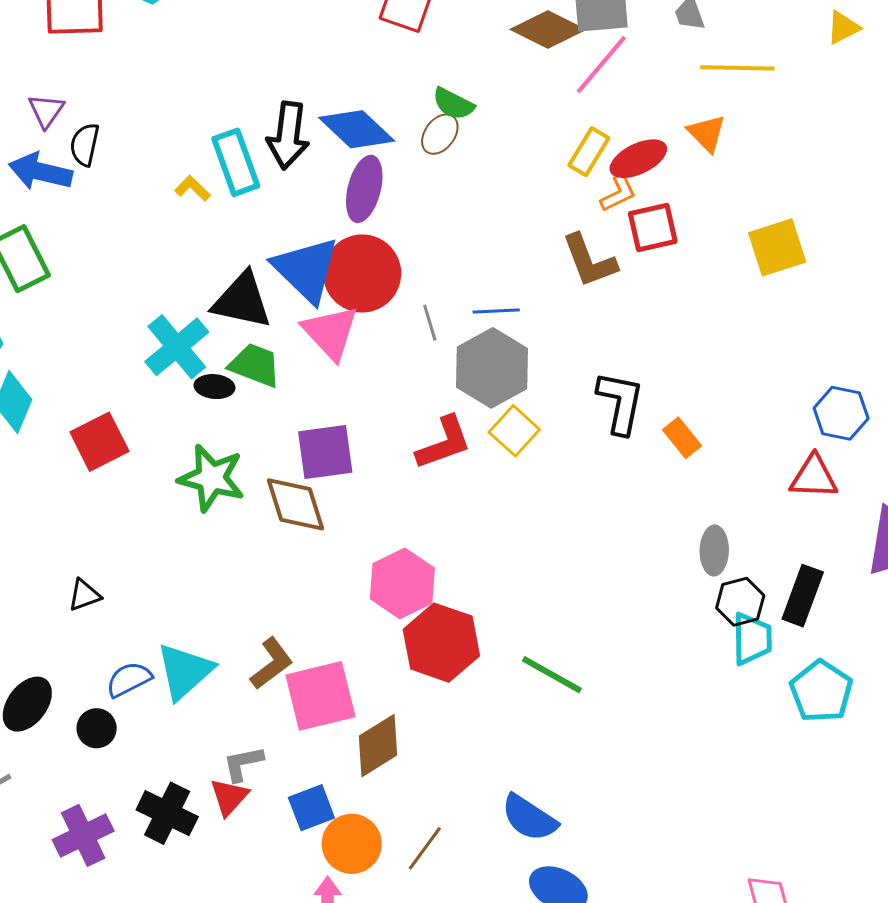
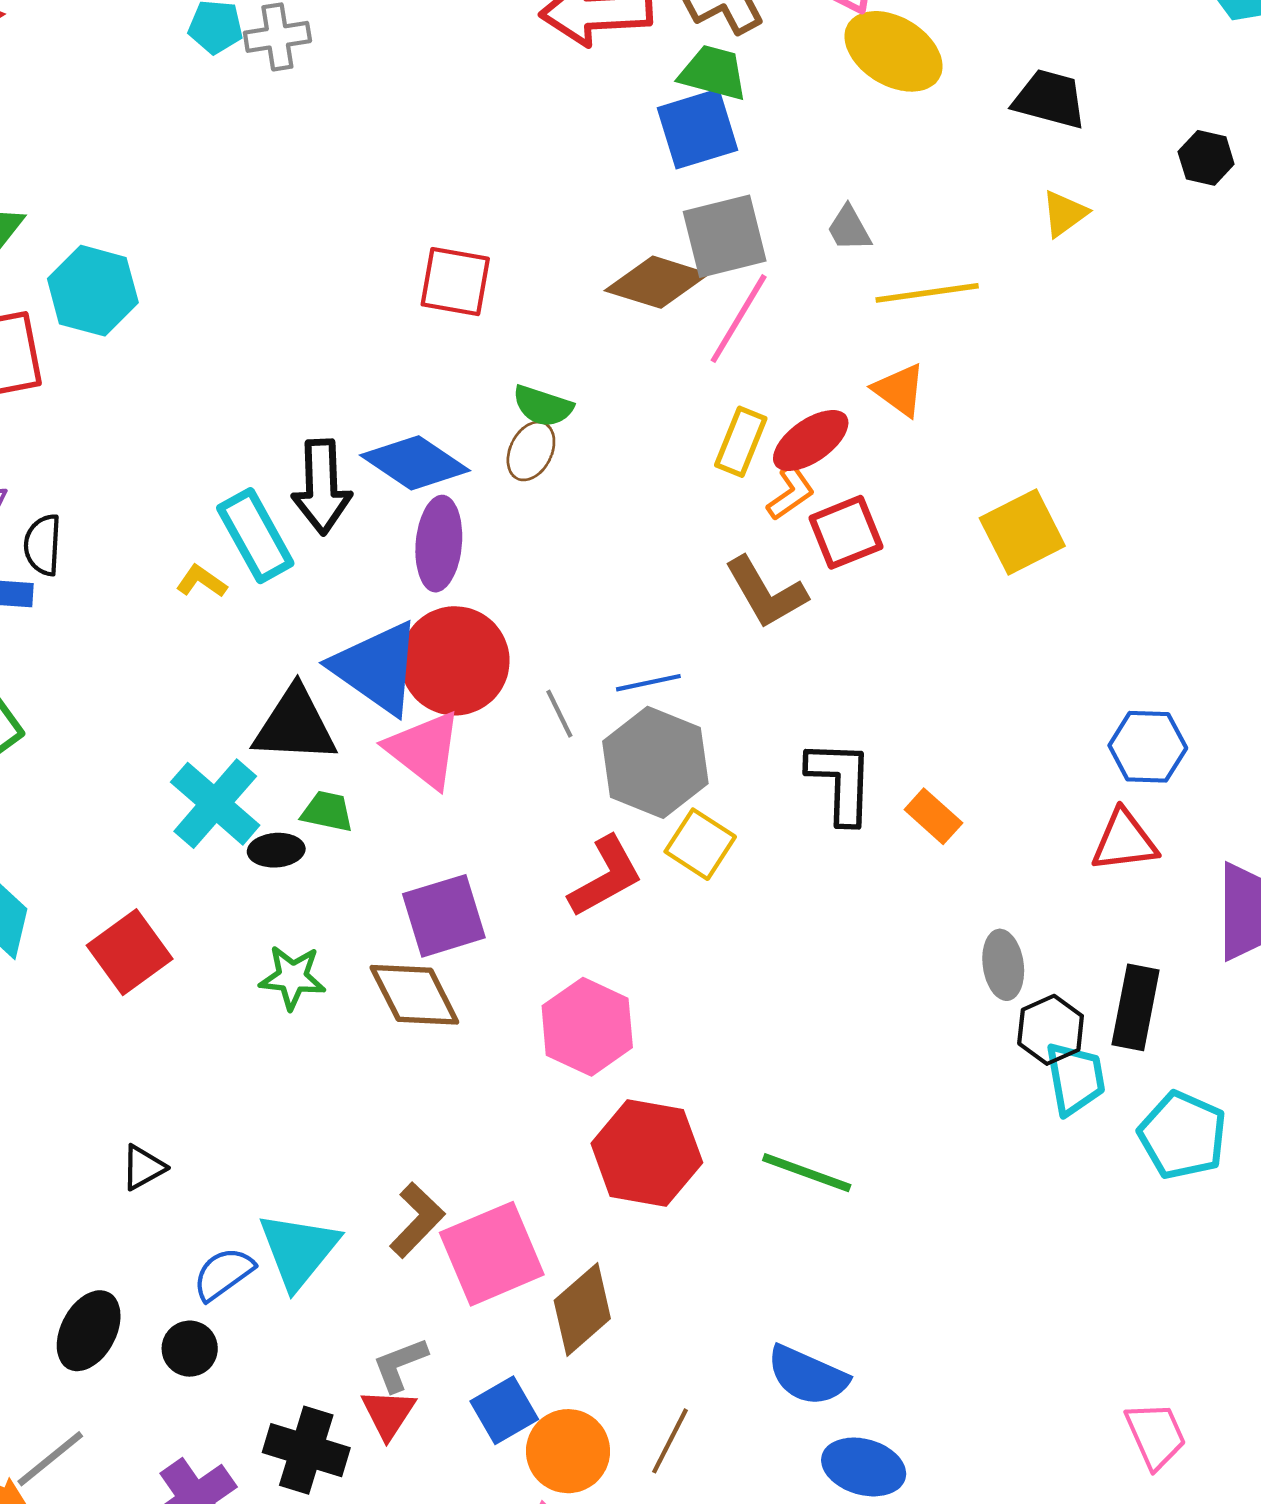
green trapezoid: (255, 365) -> (327, 811), size x0.7
green star: (211, 478) -> (292, 977), size x0.7
pink hexagon: (402, 583) -> (587, 1027), moved

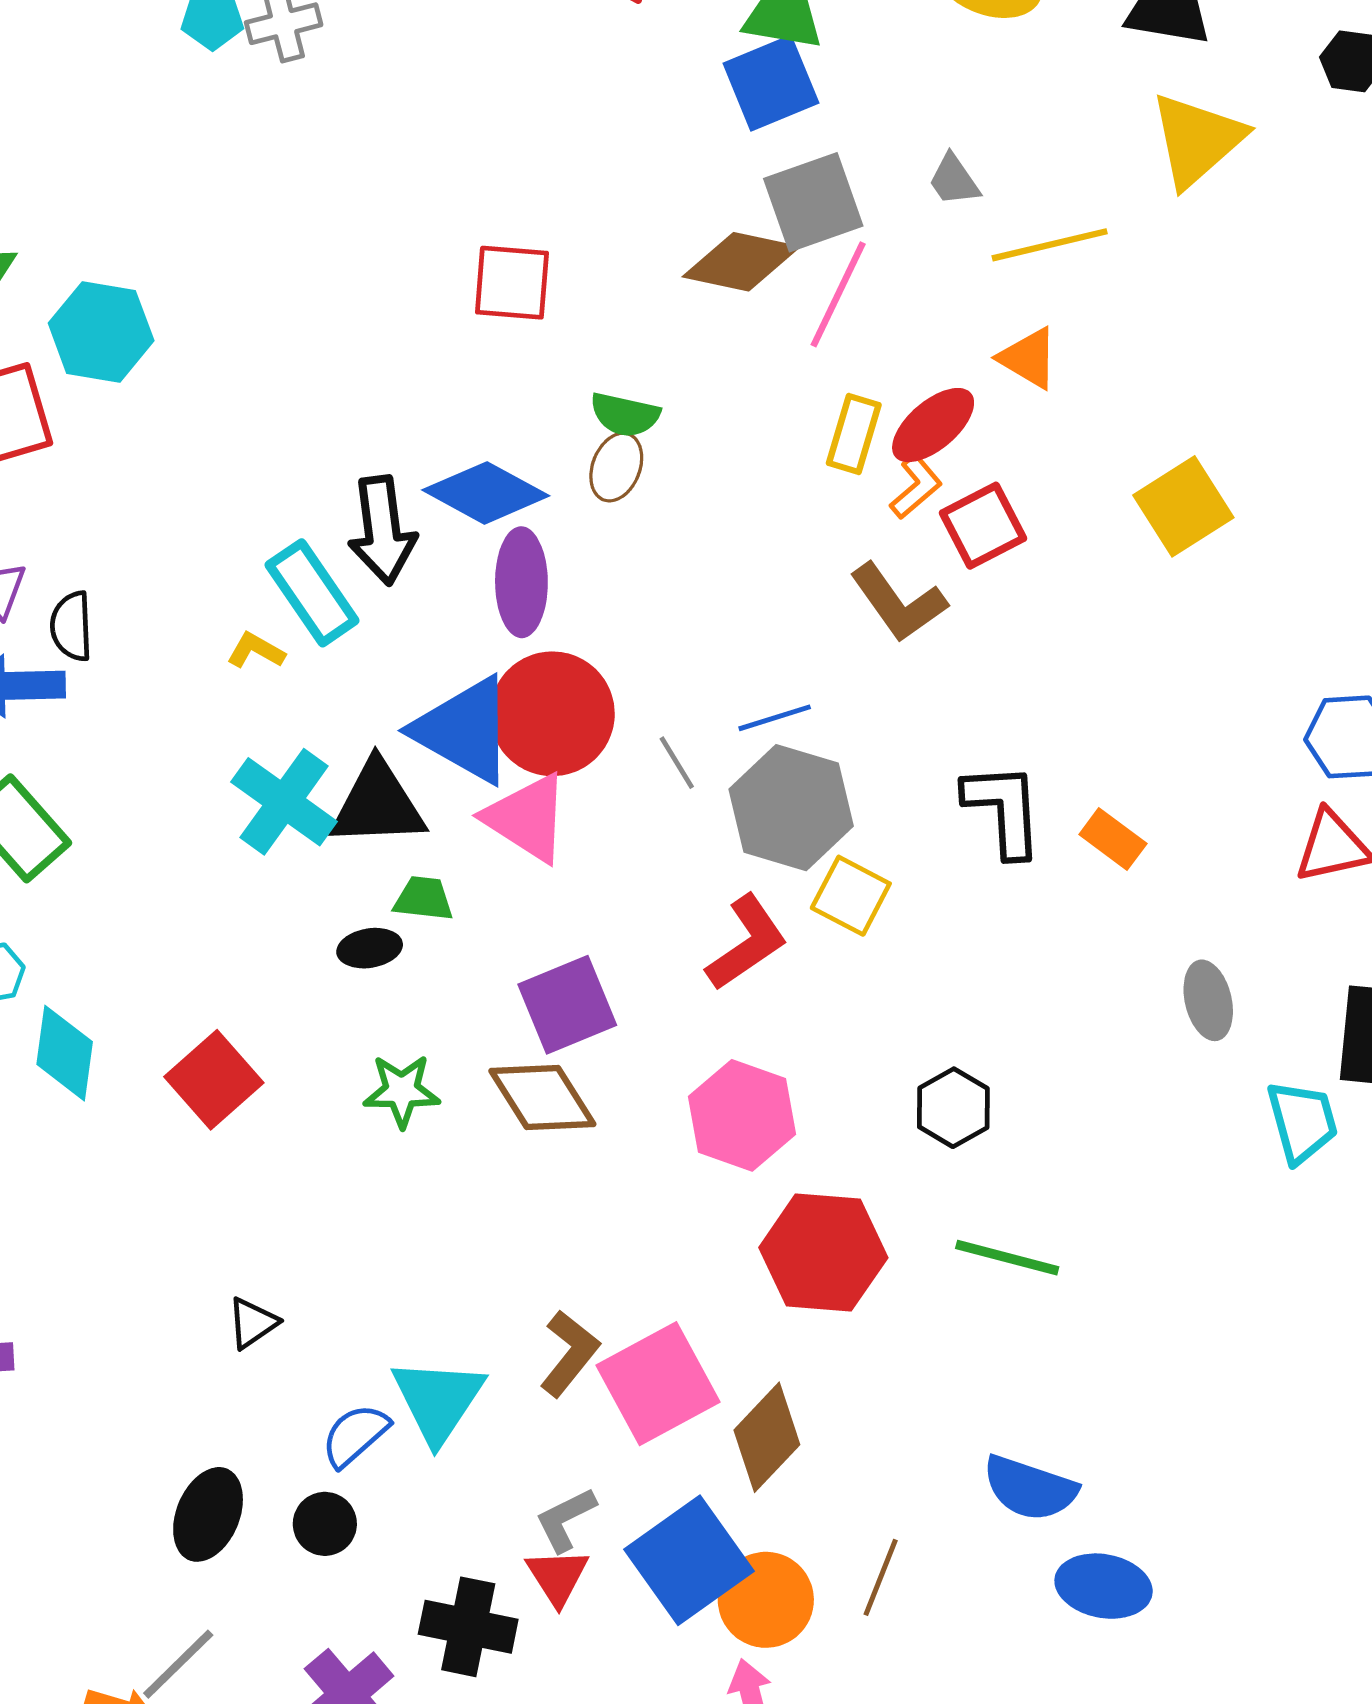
yellow triangle: (1064, 214) -> (1197, 140), size x1.8
cyan cross: (215, 804) -> (284, 802), moved
black hexagon: (1051, 1030) -> (953, 1108), moved
blue square: (504, 1410) -> (689, 1560), size x1.6

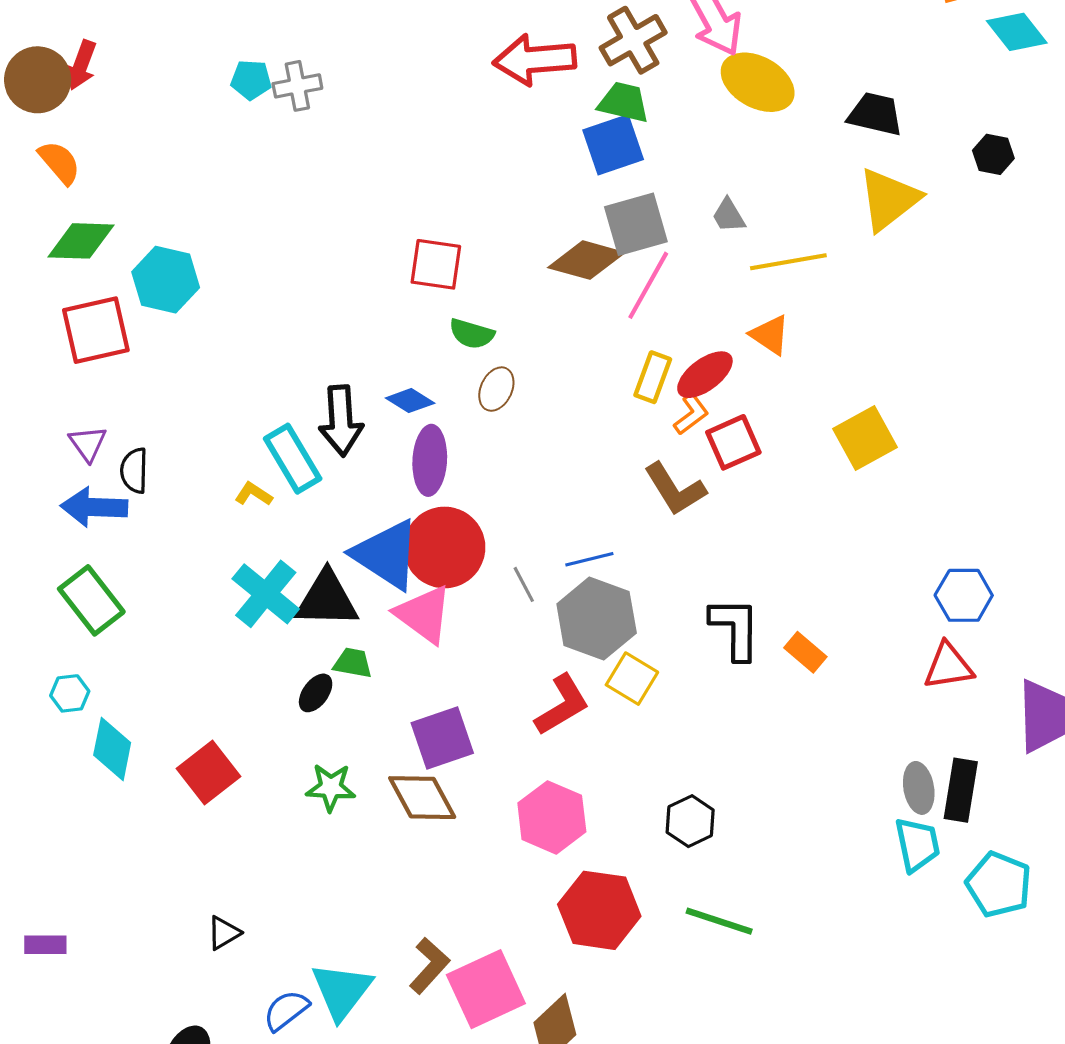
green semicircle: (625, 415) -> (472, 334), moved
blue diamond: (486, 493) -> (410, 401), size x0.6
black ellipse: (370, 948) -> (316, 693), turned -48
gray ellipse: (1208, 1000) -> (919, 788), moved

